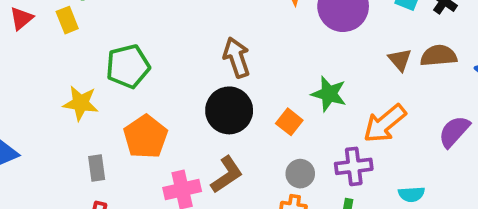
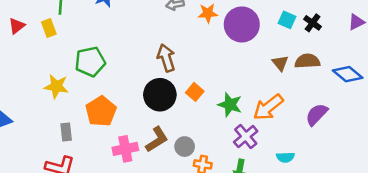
green star: (329, 94) -> (230, 105), moved
orange square: (289, 122) -> (195, 92), moved
purple cross: (354, 166) -> (246, 137), turned -35
gray circle: (300, 174) -> (185, 147), moved

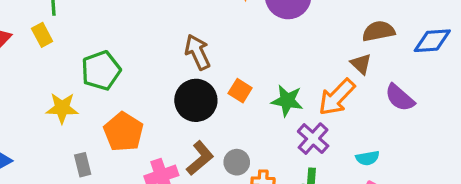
brown triangle: (280, 63) -> (361, 64), moved
blue diamond: (348, 74) -> (432, 41), turned -36
purple semicircle: (317, 114) -> (400, 98), turned -85

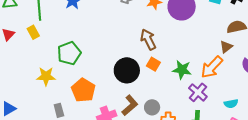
brown arrow: (198, 52) -> (148, 39), moved
brown triangle: (361, 64) -> (226, 47), turned 40

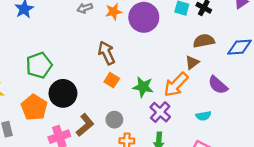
green pentagon: (69, 53) -> (39, 65), moved
black circle: (127, 70) -> (63, 93), moved
cyan semicircle: (231, 104) -> (203, 116), moved
gray circle: (152, 107) -> (114, 120), moved

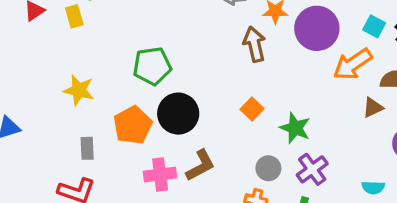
brown arrow: (107, 53) -> (254, 44), moved
orange arrow: (176, 85) -> (353, 64), moved
gray circle: (114, 120) -> (268, 168), moved

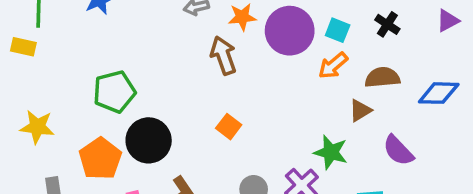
yellow rectangle: (74, 16) -> (23, 47), turned -55
cyan square: (374, 26) -> (338, 30), moved
orange arrow: (353, 64) -> (333, 65), size x0.7
green star: (295, 128) -> (331, 152), moved

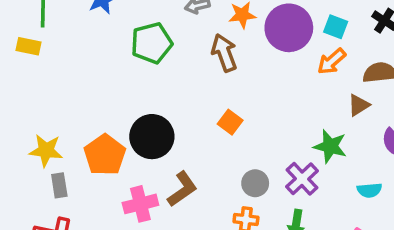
green pentagon: (114, 92) -> (152, 43), moved
yellow star: (37, 127) -> (46, 150), moved

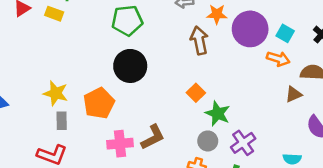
green pentagon: (152, 43) -> (127, 20), moved
orange arrow: (332, 61) -> (278, 59), turned -130
black circle: (152, 137) -> (130, 66), moved
green star: (330, 146) -> (218, 113), moved

